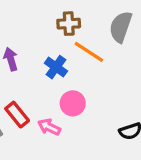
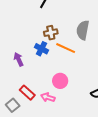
blue cross: (56, 67) -> (42, 49), moved

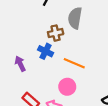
gray semicircle: (83, 30) -> (75, 18), moved
orange line: (66, 48) -> (74, 63), moved

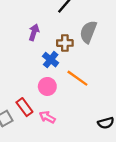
purple arrow: (20, 64) -> (34, 32), moved, turned 32
pink circle: (67, 87) -> (47, 86), moved

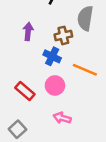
red rectangle: (24, 107) -> (25, 91), moved

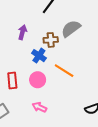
gray semicircle: (85, 18) -> (71, 29), turned 36
red rectangle: (25, 91) -> (12, 81), turned 35

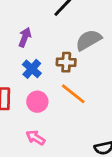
brown cross: (51, 40) -> (66, 62), moved
blue cross: (39, 56) -> (32, 69), moved

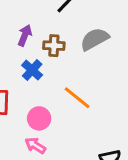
brown cross: (66, 62) -> (54, 46), moved
pink circle: (37, 102) -> (39, 118), moved

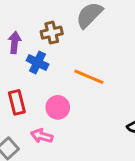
purple arrow: (25, 35) -> (15, 43), moved
pink arrow: (35, 145) -> (42, 136), moved

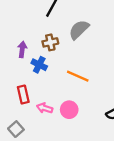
pink circle: (58, 107) -> (69, 110), moved
pink arrow: (42, 136) -> (45, 108), moved

